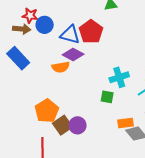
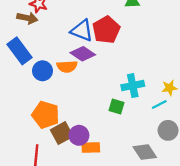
blue circle: (45, 25) -> (43, 71), moved
orange pentagon: (47, 111) -> (46, 115), turned -30
orange rectangle: (125, 123) -> (91, 148), moved

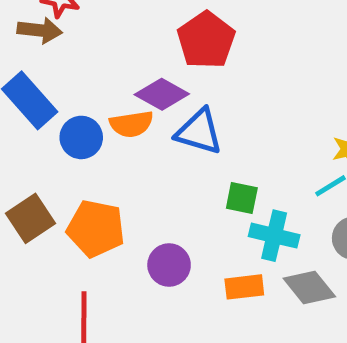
blue triangle: (82, 31) -> (199, 132), moved
cyan cross: (133, 86) -> (274, 236), moved, turned 30
brown square: (62, 133) -> (31, 218), moved
orange rectangle: (91, 148) -> (244, 287), moved

